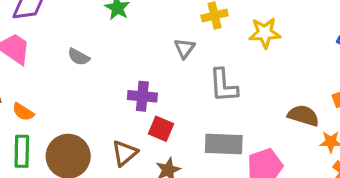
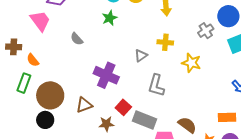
purple cross: (142, 96) -> (106, 75), size x1.4
brown semicircle: (303, 116) -> (187, 125), moved
red square: (161, 129) -> (123, 107), moved

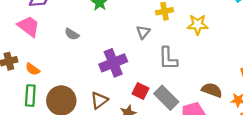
purple cross: (106, 75) -> (113, 63), turned -30
gray rectangle: (145, 120) -> (166, 98), turned 40

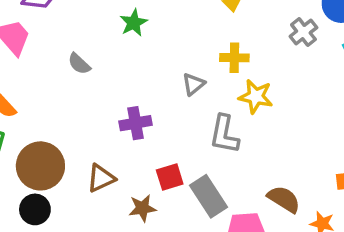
yellow star: (198, 25) -> (256, 96), moved
purple cross: (113, 63) -> (136, 123), size x0.7
red square: (140, 91) -> (170, 177), turned 35

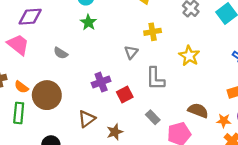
yellow star: (256, 96) -> (189, 56), moved, turned 30
brown circle: (40, 166) -> (47, 95), moved
red square: (170, 177) -> (125, 95), moved
gray rectangle: (208, 196) -> (153, 117), size x0.6

